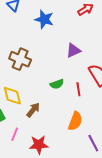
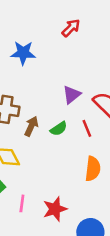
purple triangle: (73, 50) -> (72, 95), moved
brown arrow: (33, 110) -> (31, 126), moved

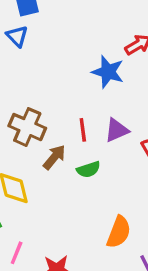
blue star: (23, 53) -> (108, 72), moved
red line: (87, 128) -> (83, 130), moved

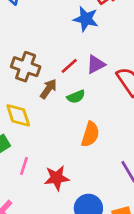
red line: (83, 130) -> (69, 66), turned 60
orange semicircle: (119, 232) -> (90, 134), moved

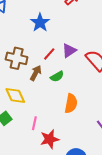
blue star: (86, 19) -> (40, 23), moved, turned 30
pink line: (24, 166) -> (34, 123), moved

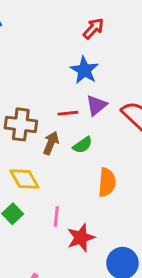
blue star: (40, 23) -> (84, 70), moved
red line: (49, 54) -> (68, 113), turned 48

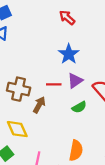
red arrow: (93, 28) -> (67, 18), moved, turned -98
green semicircle: (83, 145) -> (79, 107), moved
orange semicircle: (107, 182) -> (76, 151), moved

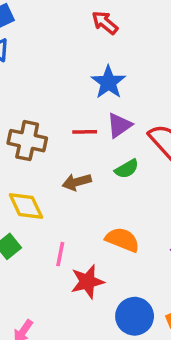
brown arrow: (39, 105) -> (77, 182), moved, turned -133
orange semicircle: (76, 151) -> (122, 240), turned -78

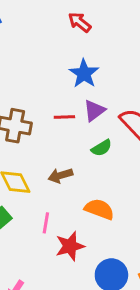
brown arrow: (77, 182) -> (60, 175), moved

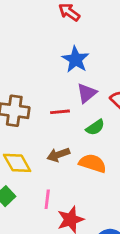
red line: (64, 117) -> (60, 112), moved
orange semicircle: (99, 209) -> (93, 163), moved

